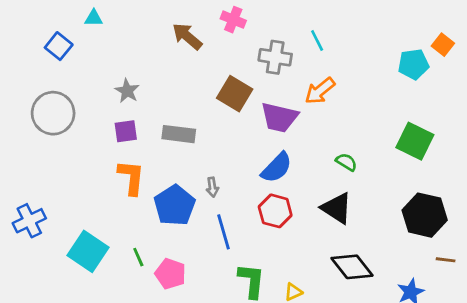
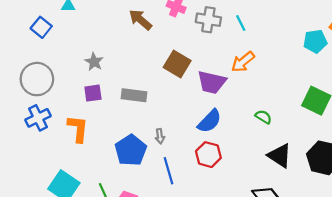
gray cross: (275, 57) -> (208, 20), moved
orange L-shape: (131, 177) -> (78, 129), moved
black triangle: (337, 208) -> (280, 156), moved
blue cross: (29, 221) -> (38, 118), moved

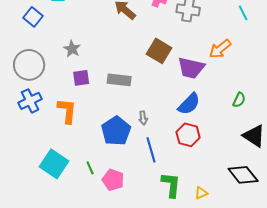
cyan line: (241, 23) -> (243, 13), moved
gray star: (94, 62) -> (72, 49), moved
green semicircle: (263, 117) -> (239, 100), turned 84

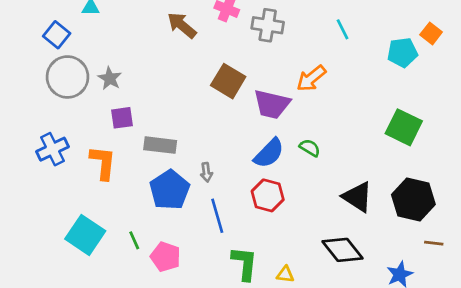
gray circle: (29, 65) -> (68, 77), moved
gray rectangle: (119, 80) -> (160, 145), moved
green semicircle: (239, 100) -> (310, 148), moved, turned -84
yellow triangle: (201, 193) -> (285, 274), turned 32

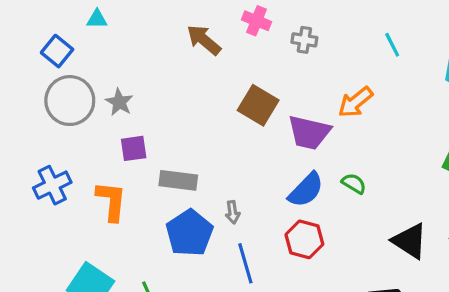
gray cross: (268, 25) -> (304, 40), size x0.7

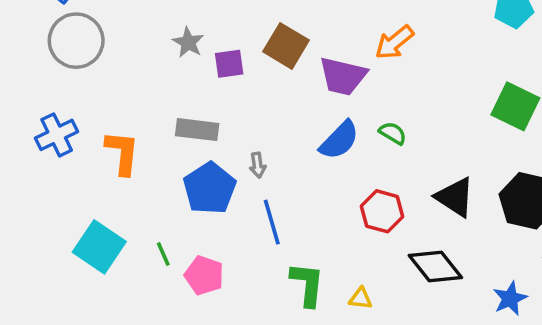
gray star: (119, 102) -> (188, 42), moved
purple square: (134, 148) -> (229, 64), moved
red hexagon: (304, 239) -> (382, 211), moved

